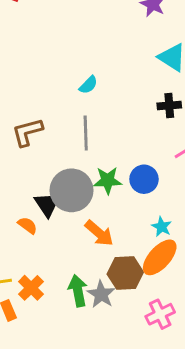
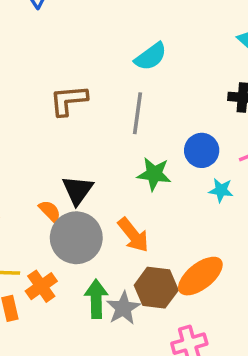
cyan semicircle: (88, 85) -> (151, 57), size x1.4
blue circle: (144, 179) -> (202, 150), moved
gray circle: (72, 190) -> (76, 238), moved
cyan star: (162, 227) -> (221, 190), moved, turned -30

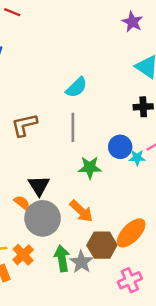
cyan star: (221, 190) -> (137, 158), moved

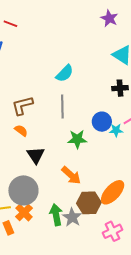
red line: (12, 12) -> (10, 24), moved
orange semicircle: (22, 203) -> (21, 131), moved
gray circle: (43, 218) -> (23, 190), moved

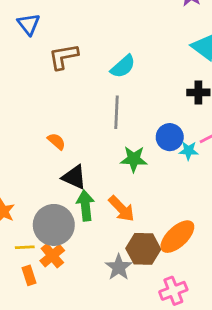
brown L-shape: (22, 105) -> (63, 57), moved
black triangle: (36, 155) -> (74, 177), turned -36
green arrow: (56, 215) -> (85, 206), moved

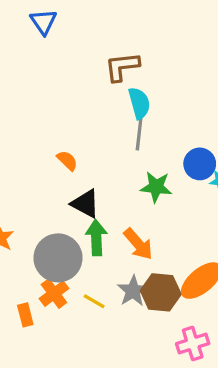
brown L-shape: (63, 57) -> (122, 67), moved
cyan semicircle: (123, 66) -> (139, 103), moved, turned -68
yellow line: (25, 247) -> (94, 301), moved, turned 30
gray star: (119, 267) -> (133, 291), moved

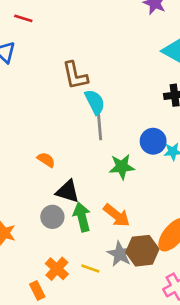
brown L-shape: (122, 67) -> (75, 76), turned -84
gray circle: (58, 258) -> (52, 217), moved, size x0.6

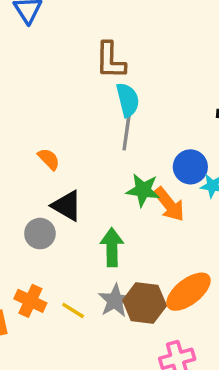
orange arrow: (117, 215) -> (169, 204), moved
green arrow: (82, 217) -> (112, 247), moved
orange cross: (57, 269) -> (30, 301), turned -30

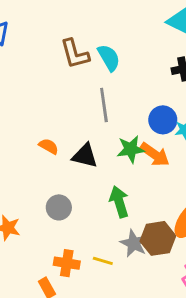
cyan semicircle: (128, 100) -> (109, 58), moved
black triangle: (67, 206) -> (85, 156), moved

